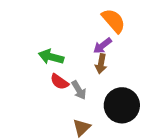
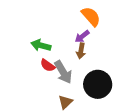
gray arrow: (79, 90) -> (63, 72), size x1.5

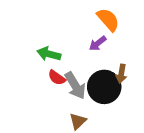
brown arrow: (81, 51) -> (121, 74), moved
black circle: (98, 84) -> (104, 87), moved

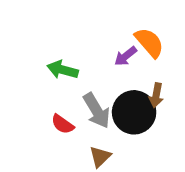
orange semicircle: (108, 20) -> (149, 43), moved
red semicircle: (57, 78) -> (63, 124), moved

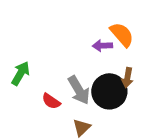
purple arrow: (126, 56) -> (102, 46), turned 36
green arrow: (63, 70) -> (21, 73), moved, turned 105

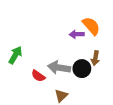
gray arrow: (79, 90) -> (59, 68), turned 130
black circle: (109, 91) -> (82, 69), size x0.7

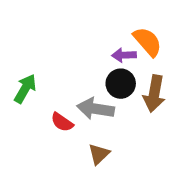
brown arrow: (95, 58) -> (154, 94), size x1.5
black circle: (82, 69) -> (121, 84), moved

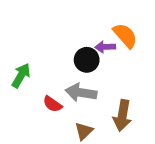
black circle: (121, 84) -> (87, 60), moved
brown arrow: (154, 94) -> (122, 115), moved

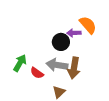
green arrow: (21, 76) -> (20, 63), moved
brown arrow: (122, 115) -> (74, 68), moved

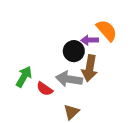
brown arrow: (74, 68) -> (90, 68), moved

